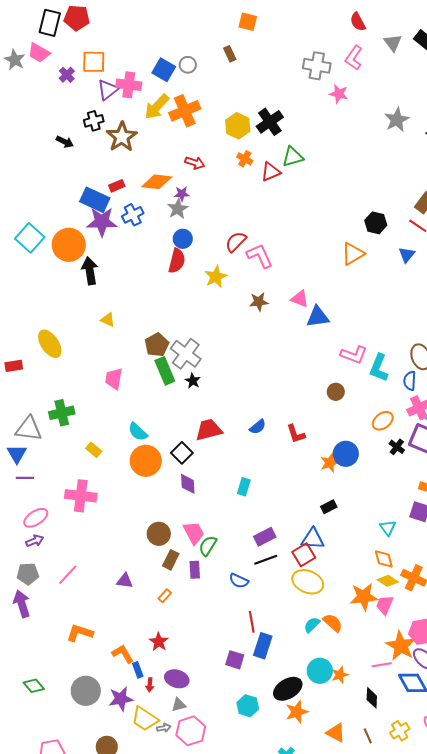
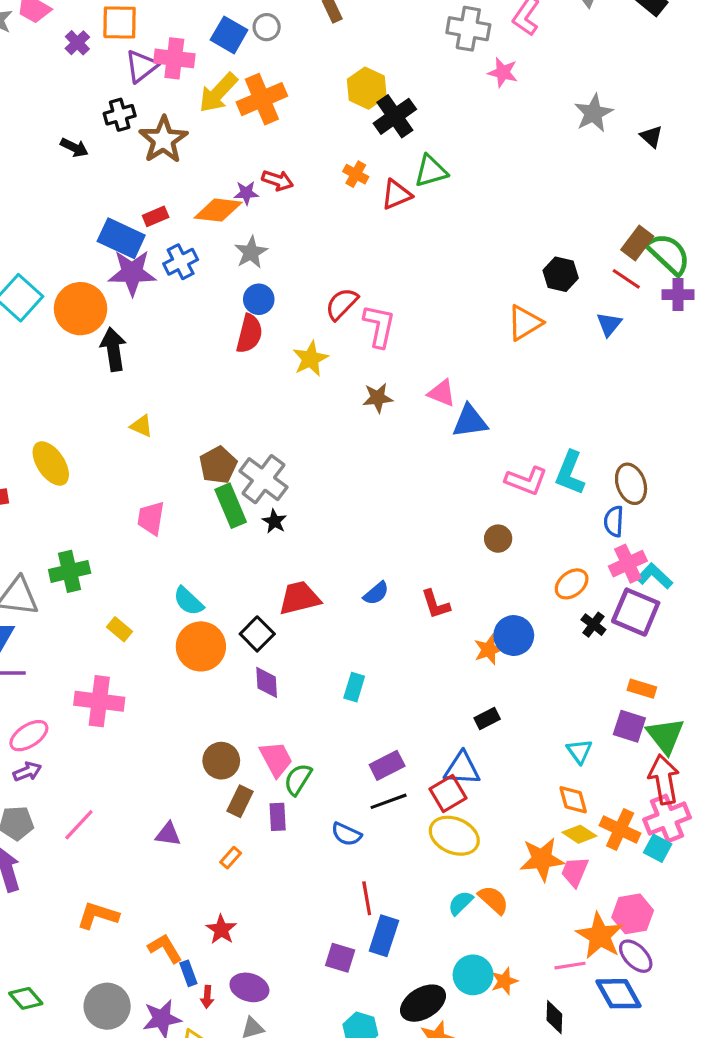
yellow hexagon: (238, 126) -> (367, 88), moved
purple star: (182, 194) -> (246, 193), moved
pink L-shape: (260, 256) -> (379, 326), turned 36
cyan L-shape: (379, 368) -> (570, 473), moved

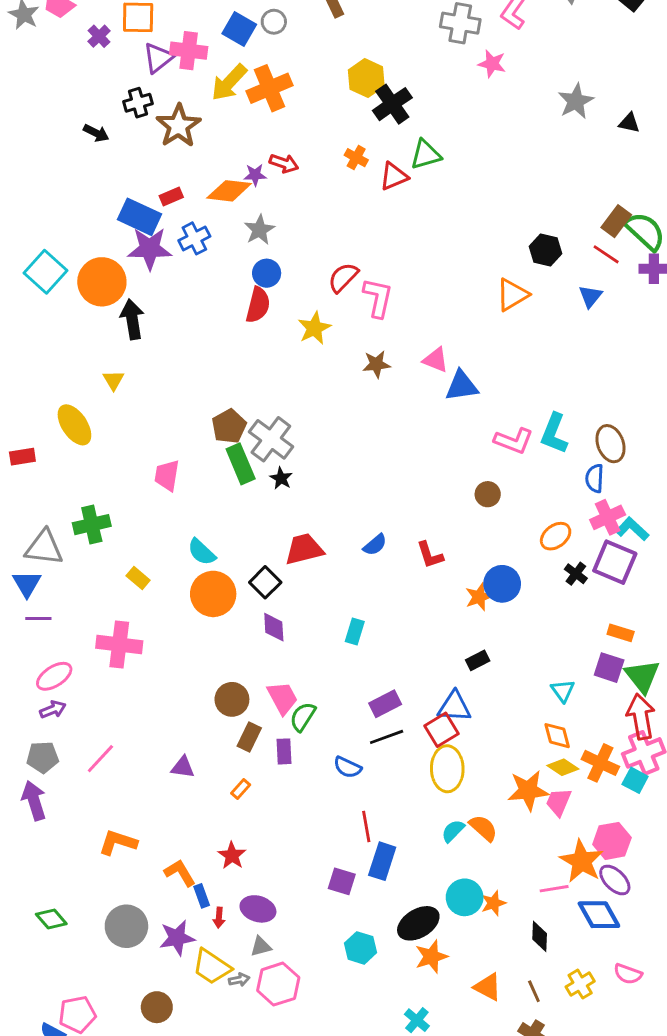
black triangle: (651, 137) -> (629, 123), turned -30
yellow triangle: (141, 426) -> (113, 380), moved, turned 35
yellow ellipse: (454, 836) -> (447, 769), turned 66

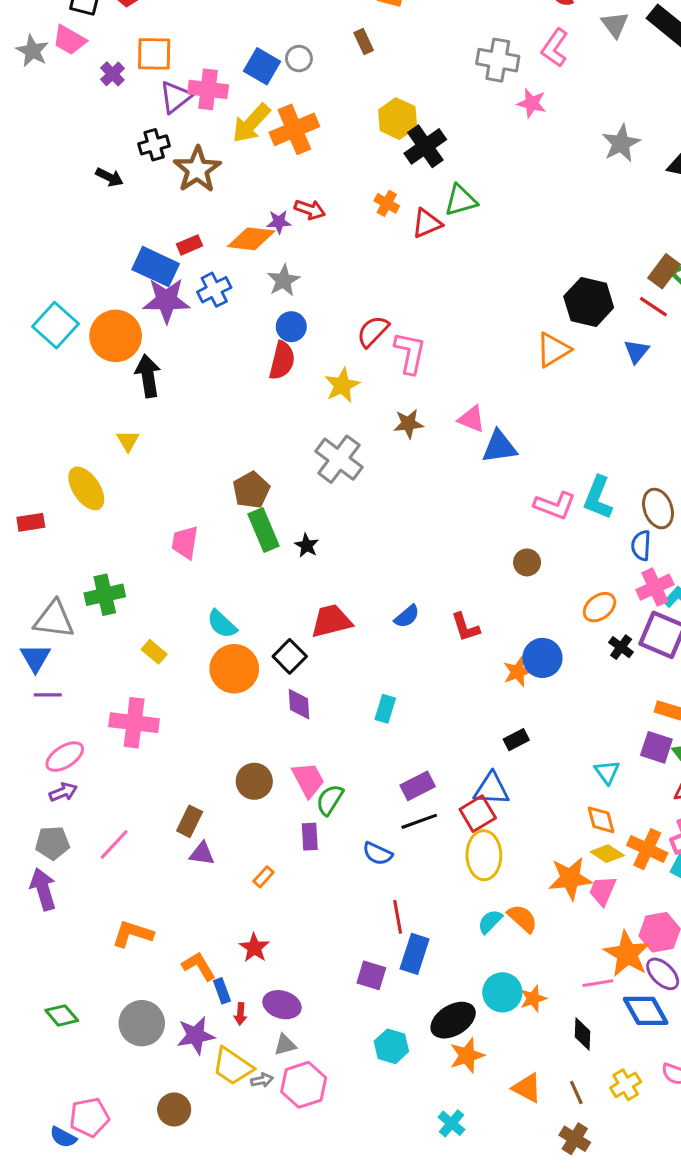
black hexagon: (545, 250) -> (589, 302), size x1.4
gray cross: (271, 439) -> (339, 459), moved
brown rectangle: (249, 737) -> (190, 821), moved

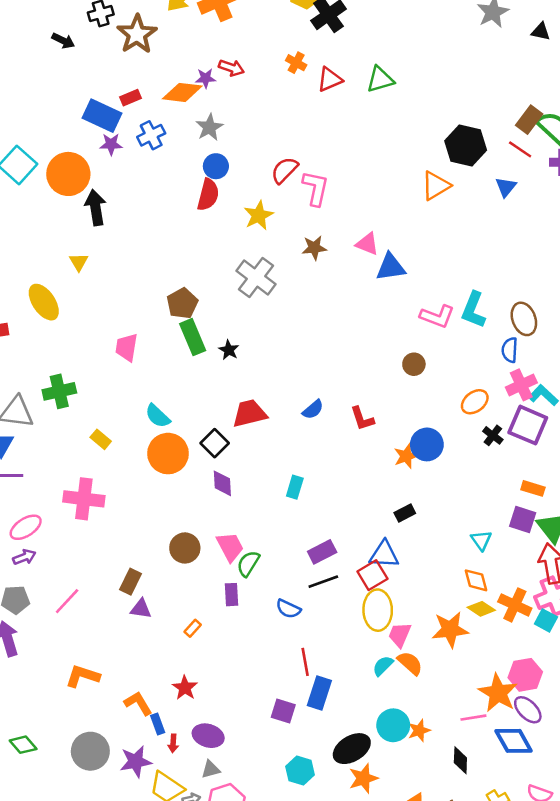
green triangle: (461, 200) -> (380, 79), moved
purple star: (166, 300) -> (111, 144), size x0.6
pink trapezoid: (603, 891) -> (400, 635), moved

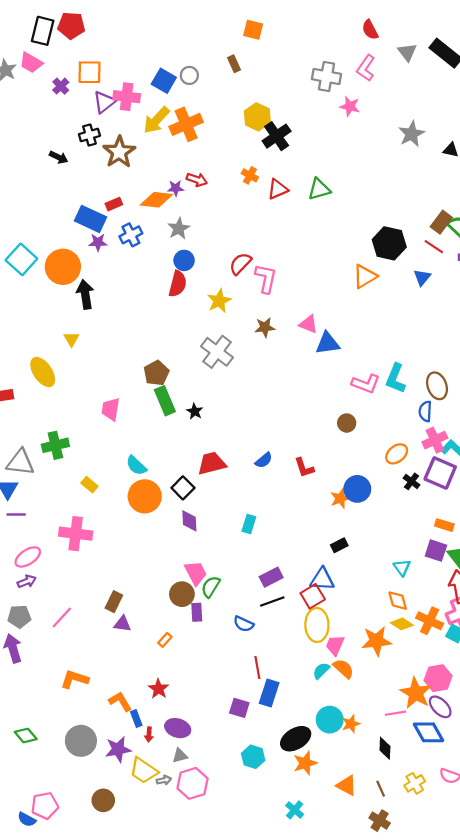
brown circle: (185, 548) -> (182, 594), moved

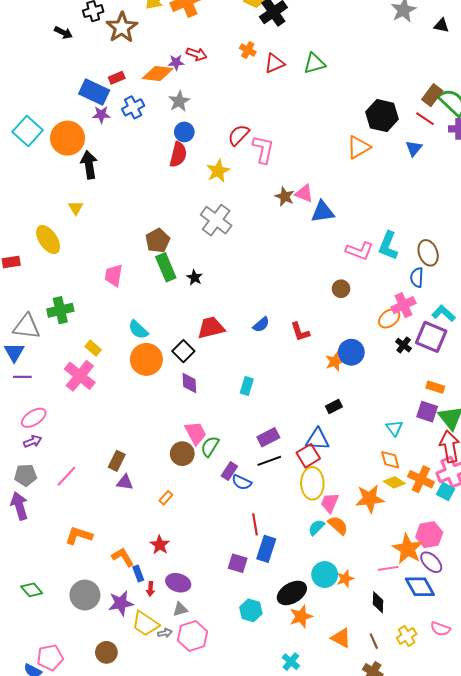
brown star: (265, 327) -> (285, 197), moved, turned 30
pink cross: (435, 440) -> (404, 305), moved
pink cross: (76, 534) -> (80, 376), moved, turned 32
purple rectangle: (197, 612) -> (229, 471), moved, turned 36

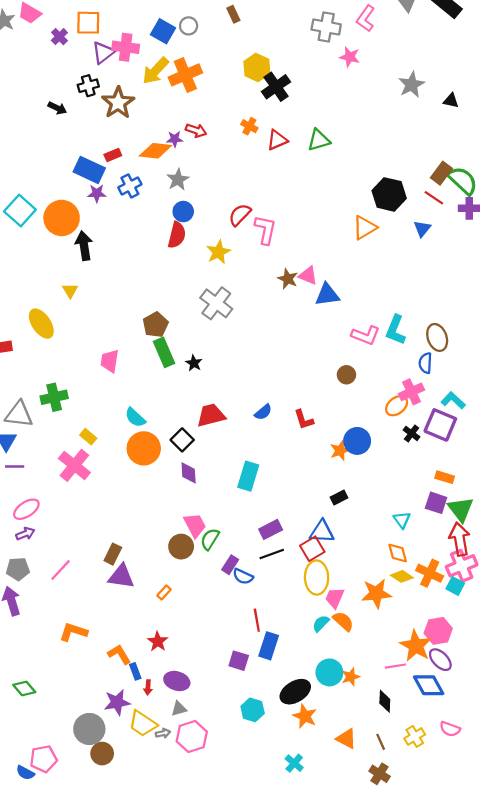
cyan rectangle: (247, 386) -> (248, 476), size x1.5
purple triangle: (125, 482) -> (121, 576), size x1.5
gray circle: (85, 595) -> (89, 729), moved
orange star: (301, 617) -> (305, 716), turned -30

